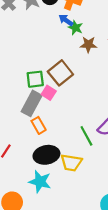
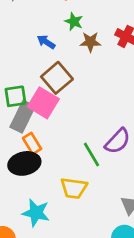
blue arrow: (66, 20) -> (46, 42), moved
green square: (35, 79) -> (15, 96), moved
pink square: (49, 93) -> (43, 103), size x1.6
black ellipse: (46, 155) -> (24, 163), moved

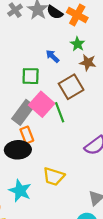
brown square: (57, 78) -> (71, 87), moved
green square: (15, 96) -> (31, 76), moved
green line: (92, 154) -> (60, 112), moved

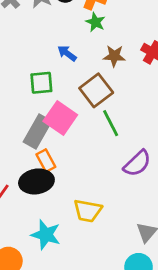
green star: (78, 44) -> (95, 22), moved
green line: (60, 112) -> (111, 123), moved

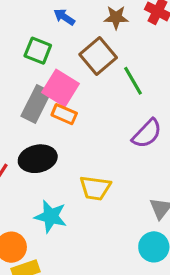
green square: (41, 83) -> (38, 51), turned 30
green line: (111, 123) -> (133, 81), moved
orange rectangle: (46, 161) -> (64, 114), moved, turned -35

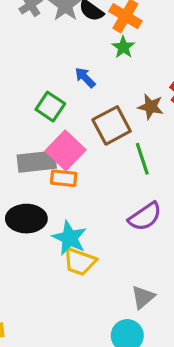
brown star: (116, 17) -> (151, 107), moved
gray rectangle: (36, 104) -> (37, 162), turned 45
orange rectangle: (64, 114) -> (64, 178), turned -30
cyan star: (51, 216) -> (70, 238), moved

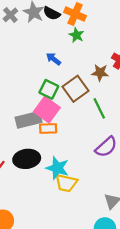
green square: (50, 107) -> (49, 89), moved

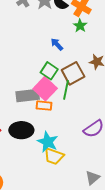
green line: (99, 108) -> (66, 90), moved, turned 30

